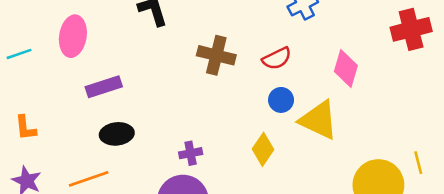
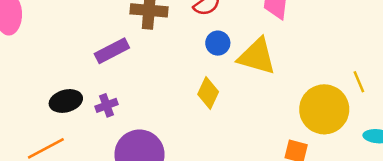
purple rectangle: (104, 87) -> (112, 51), moved
purple cross: (191, 153) -> (107, 105), moved

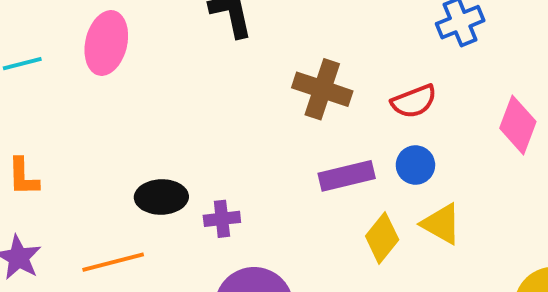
purple rectangle: (112, 51) -> (347, 176), moved
yellow triangle: (257, 56) -> (441, 224), moved, size x0.7

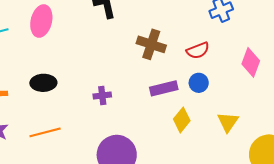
black ellipse: (161, 197) -> (43, 83), moved
purple cross: (222, 219) -> (102, 95), moved
yellow triangle: (441, 224) -> (228, 122), moved, turned 35

